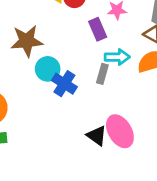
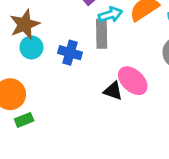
cyan circle: (48, 69) -> (31, 47), moved
gray rectangle: (102, 74) -> (102, 34), size x1.5

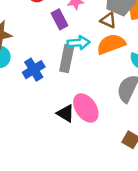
blue cross: (70, 53) -> (34, 70), turned 30

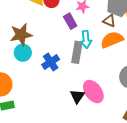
cyan arrow: (79, 43) -> (86, 39), turned 90
black triangle: (66, 113) -> (77, 96), turned 35

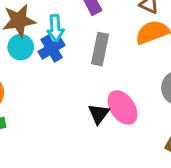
cyan arrow: (86, 39) -> (55, 28), moved
blue cross: (51, 62) -> (52, 48), moved

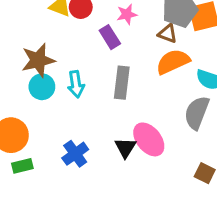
cyan arrow: (55, 28) -> (76, 84), moved
blue cross: (52, 48) -> (75, 154), moved

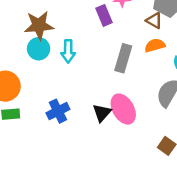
orange semicircle: (173, 62) -> (155, 45), size x0.7
gray rectangle: (122, 83) -> (123, 58), moved

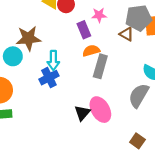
orange semicircle: (155, 45) -> (91, 51), moved
cyan circle: (39, 49) -> (13, 56), moved
blue cross: (58, 111) -> (49, 78), moved

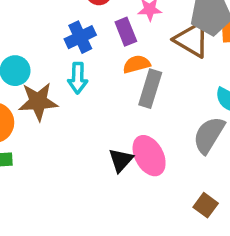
brown triangle: (127, 34) -> (192, 40), size x1.6
brown star: (28, 38) -> (38, 102), moved
blue cross: (49, 78) -> (80, 37), moved

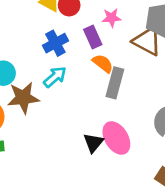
orange semicircle: (137, 64) -> (103, 63), turned 55
cyan arrow: (78, 78) -> (55, 77), turned -130

